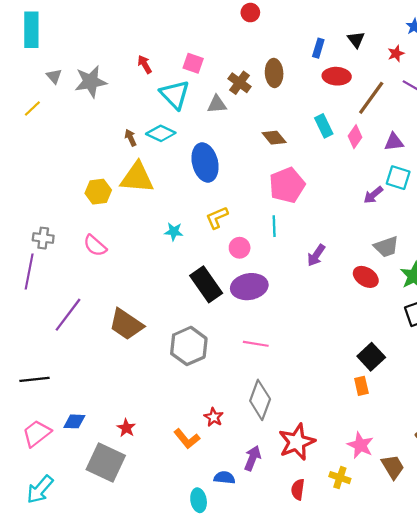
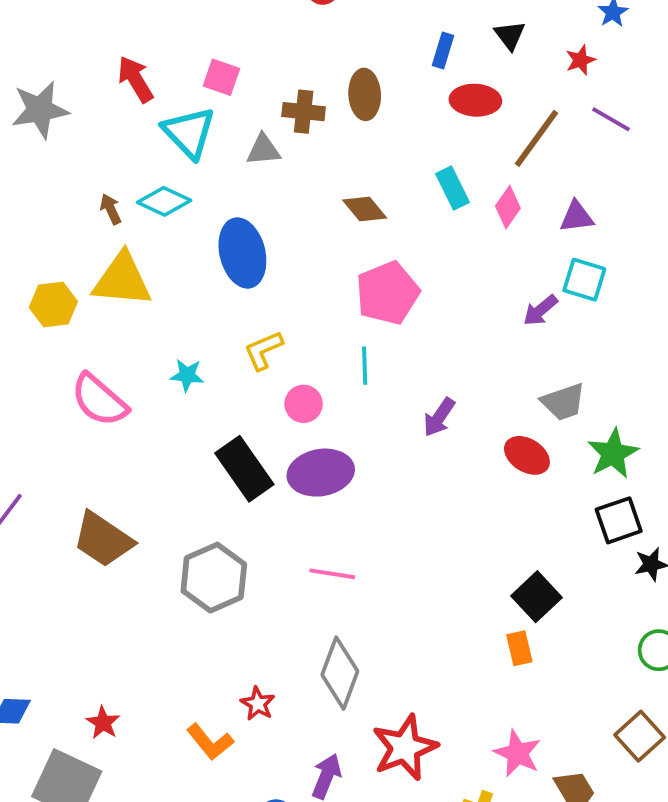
red arrow: (145, 64) -> (135, 79), size x1.4
brown cross: (240, 83) -> (304, 112), turned -30
pink semicircle: (95, 246) -> (99, 400), moved, size x1.4

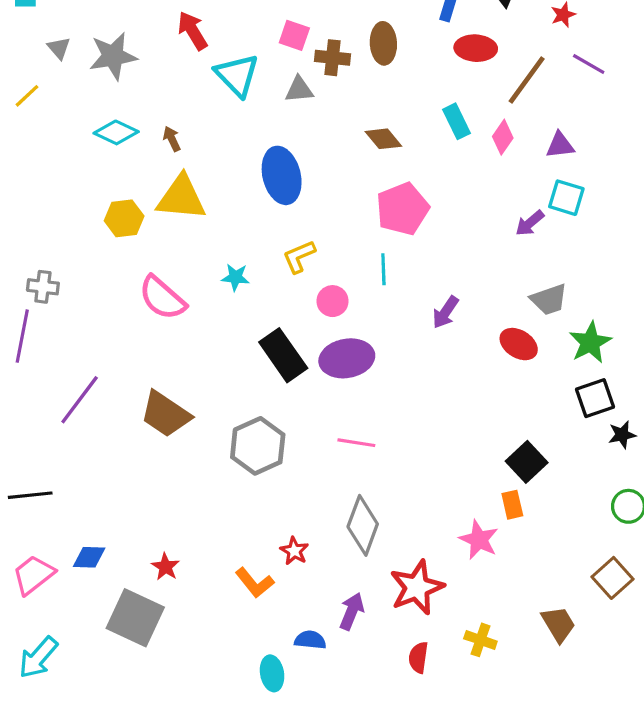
pink square: (221, 77) -> (294, 35), moved
cyan diamond: (164, 201) -> (116, 132), moved
pink star: (517, 753) -> (479, 540), moved

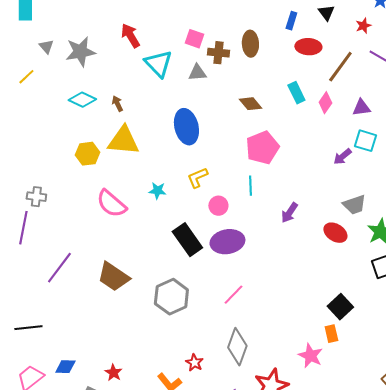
pink line: (356, 443) -> (233, 295), turned -55

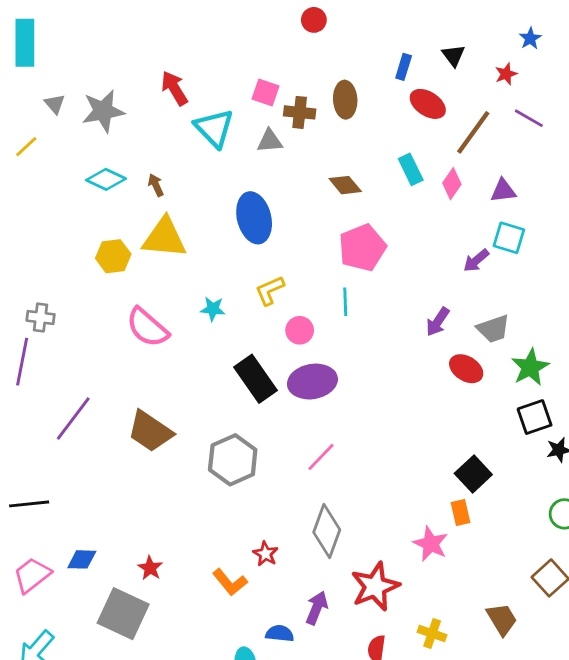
red ellipse: (308, 47) -> (428, 104), turned 30
purple arrow: (289, 213) -> (438, 322), moved

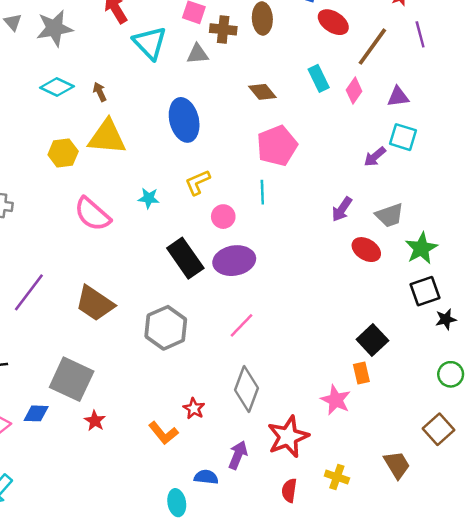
purple line: (529, 118) -> (420, 34), turned 45
gray square: (123, 614) -> (72, 379), moved

